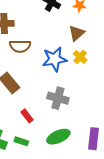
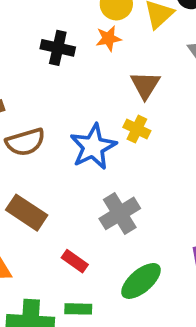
brown triangle: (77, 33) -> (145, 85), moved
gray cross: (58, 98) -> (120, 213), turned -30

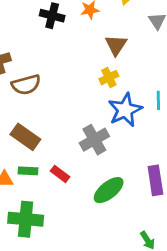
yellow cross: (137, 129) -> (109, 78), turned 36
blue star: (93, 147) -> (125, 110), moved
green rectangle: (78, 309) -> (28, 171), moved

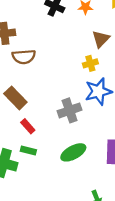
green rectangle: (28, 171) -> (28, 150), moved
red rectangle: (60, 174) -> (28, 126), moved

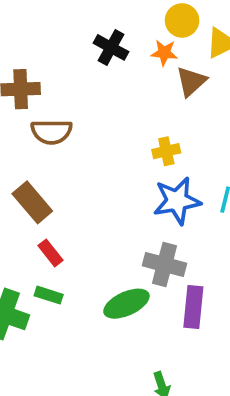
brown triangle: (101, 39) -> (191, 81), moved
gray cross: (70, 110) -> (164, 265), moved, turned 30

